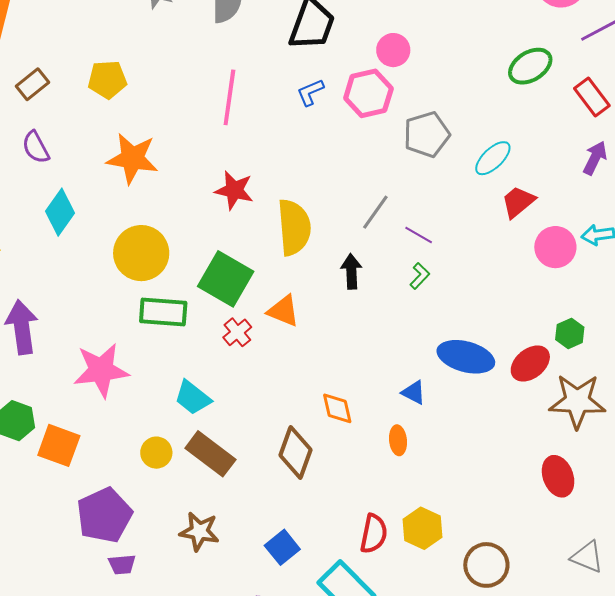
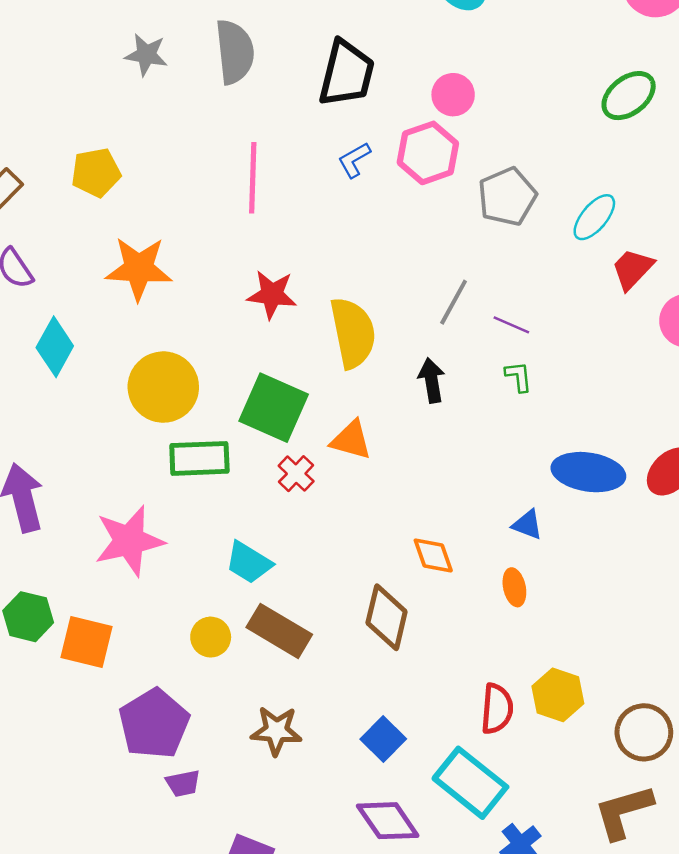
green L-shape: (420, 276) -> (519, 377), turned -44

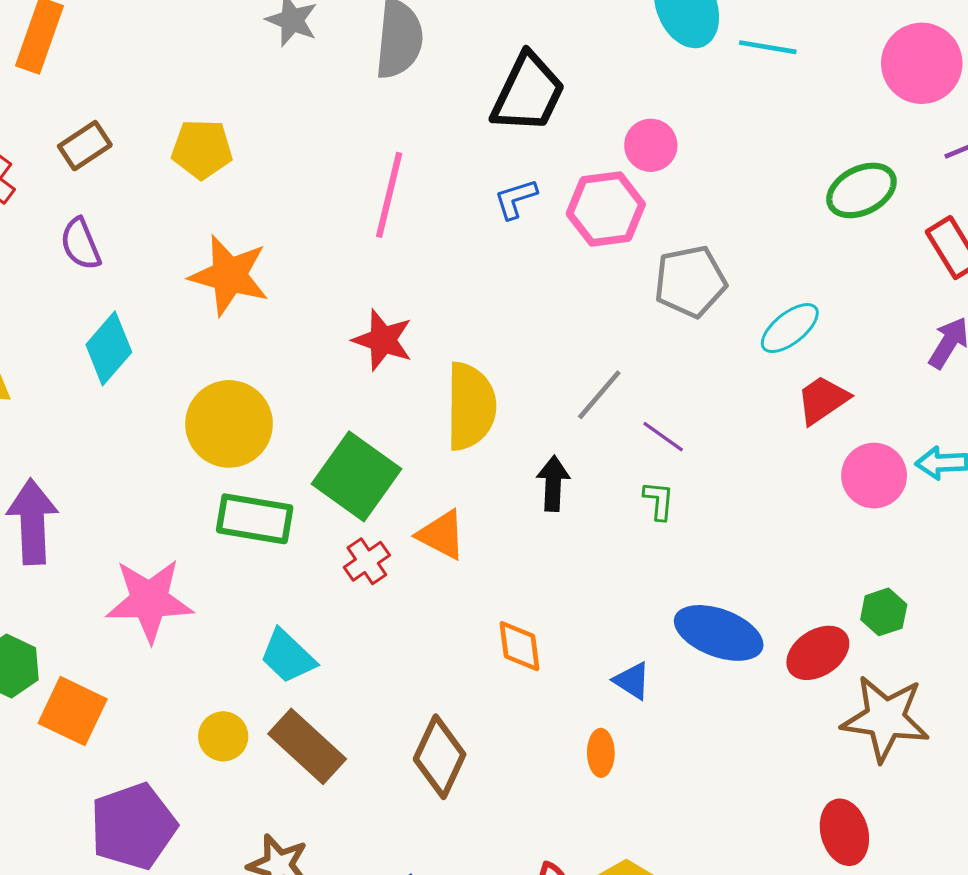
orange diamond: (433, 555) -> (519, 646), moved

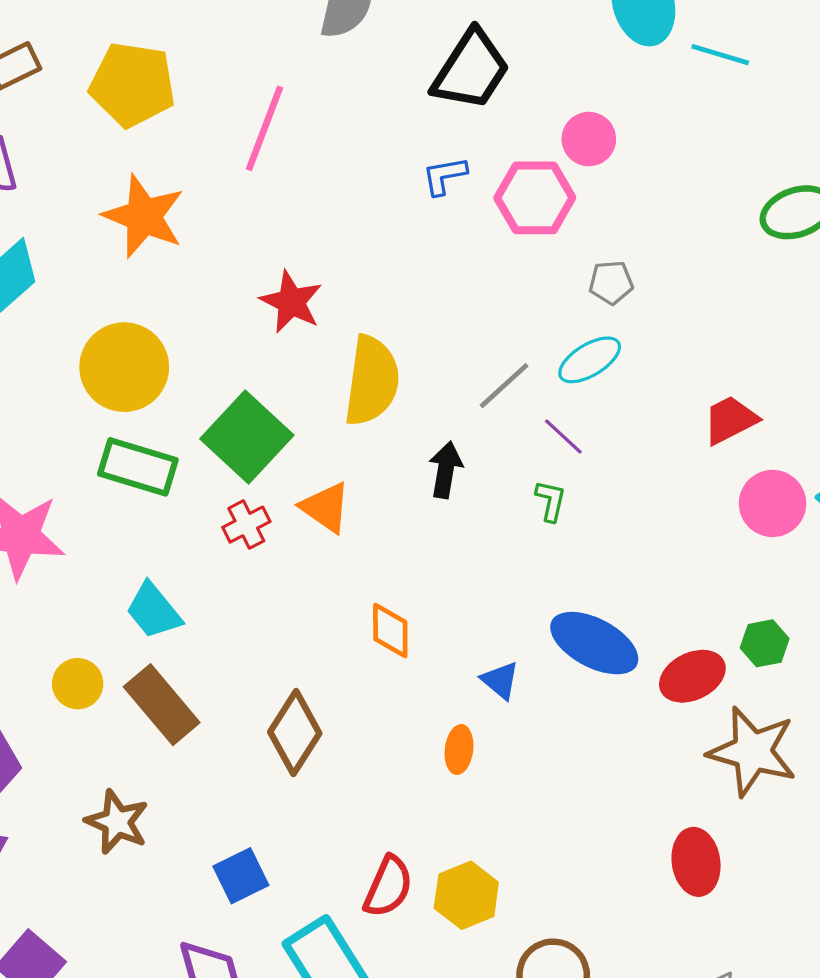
yellow pentagon: (202, 149) -> (132, 85), size x1.4
pink line: (389, 195) -> (264, 128), moved
gray pentagon: (690, 281) -> (611, 282), size x0.6
cyan ellipse: (790, 328) -> (590, 360), moved

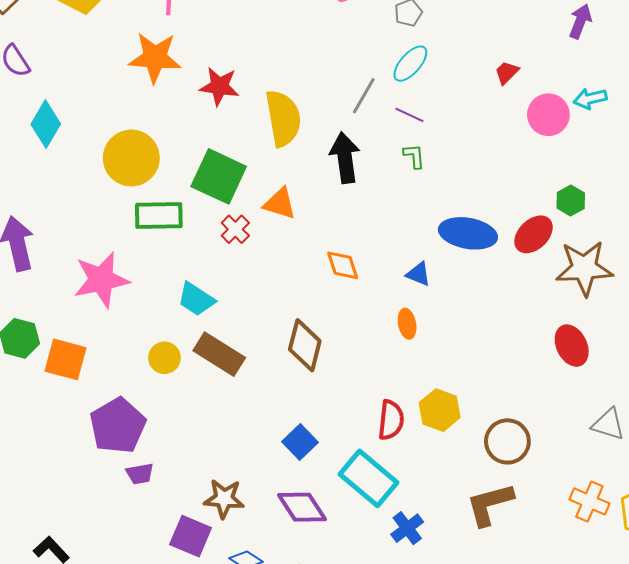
orange star: (144, 216) -> (155, 58), moved
red trapezoid: (730, 420) -> (507, 73), size x0.7
black arrow: (446, 470) -> (345, 158), size x1.4
brown star: (117, 822) -> (224, 499), moved

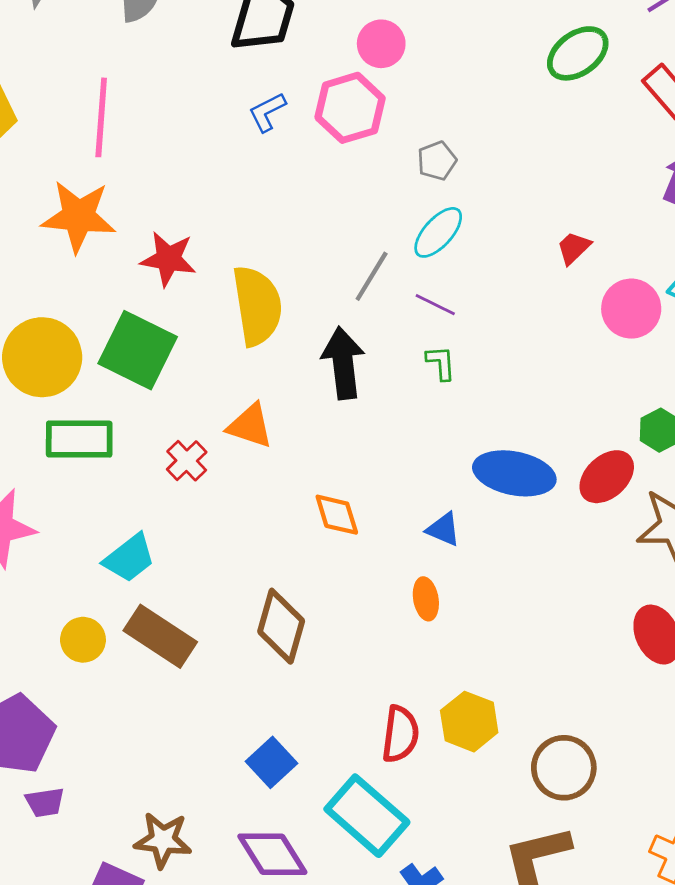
green square: (219, 176) -> (138, 350), moved
cyan trapezoid: (196, 299) -> (129, 558), turned -72

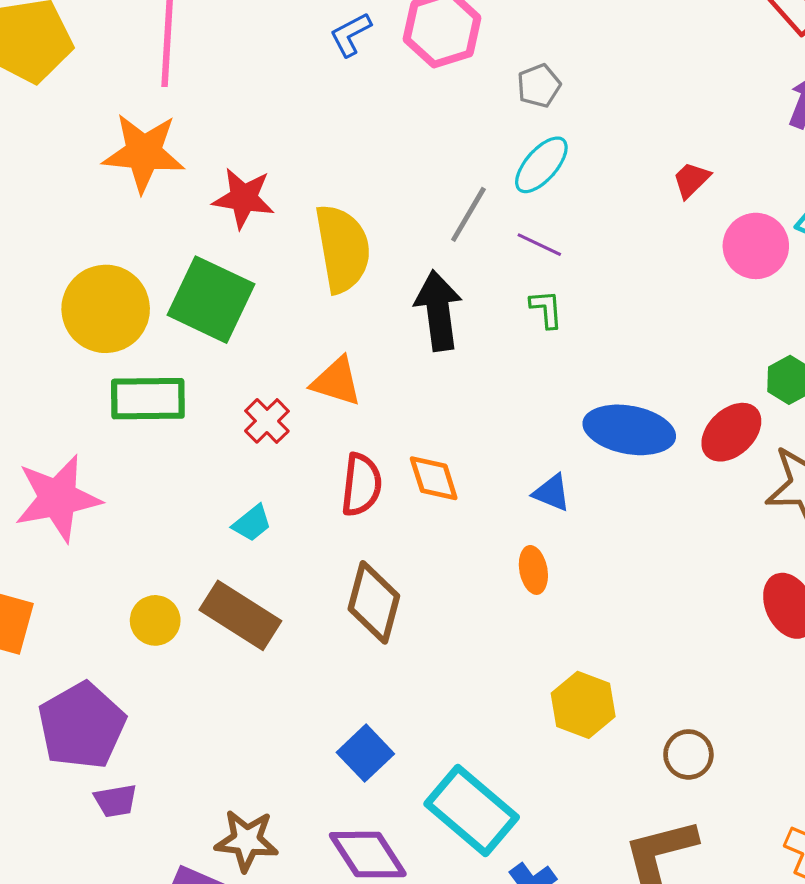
cyan trapezoid: (129, 558) -> (252, 523), moved, size x0.7
red semicircle: (400, 734) -> (361, 485), moved
brown circle: (564, 768) -> (688, 754), size x0.7

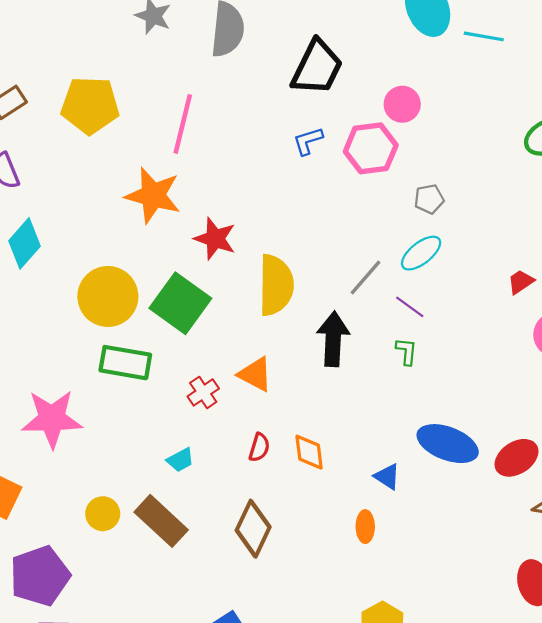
red semicircle: (361, 485) -> (259, 447), size x0.7

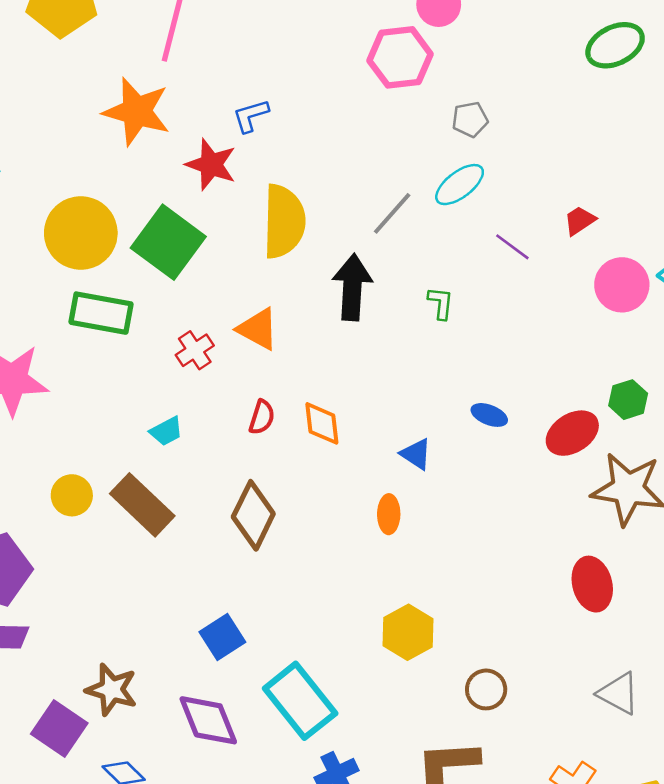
blue L-shape: (308, 141) -> (251, 116), moved
purple line: (410, 307) -> (512, 247), moved
blue ellipse: (448, 444) -> (489, 415), size x0.5

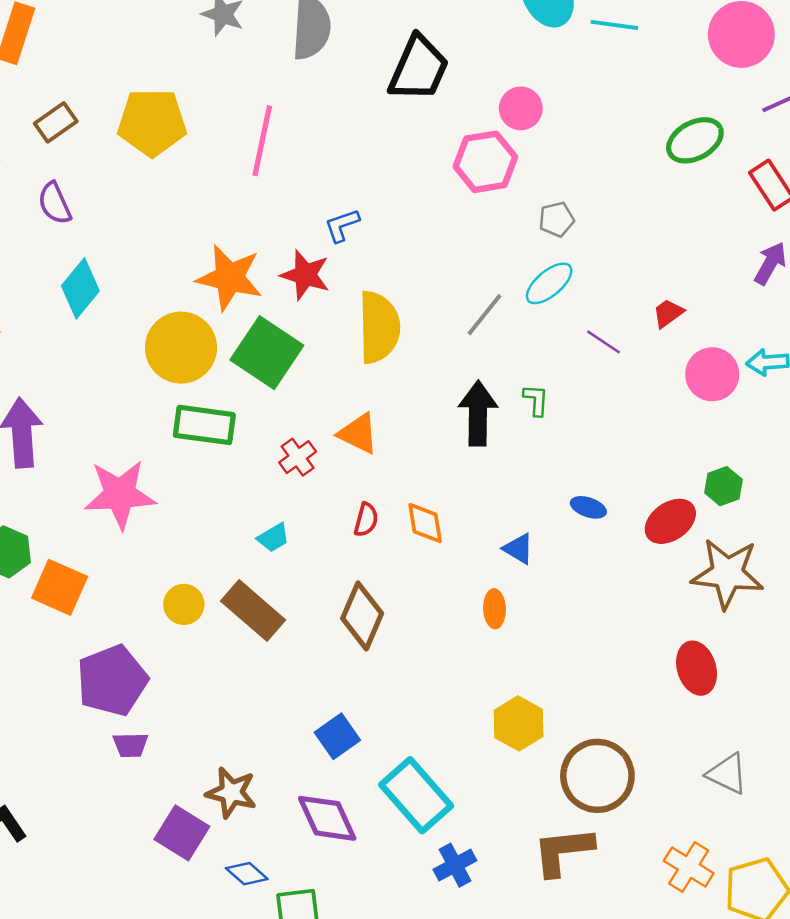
orange star: (137, 111) -> (229, 278), moved
black arrow: (352, 287) -> (478, 413), moved
brown circle: (486, 689) -> (597, 776), size x1.8

